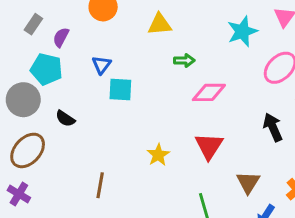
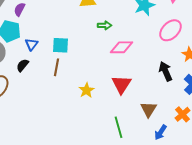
blue triangle: (102, 65) -> (32, 44), moved
black semicircle: (65, 119) -> (22, 65), turned 96
brown line: (100, 185) -> (56, 67), moved

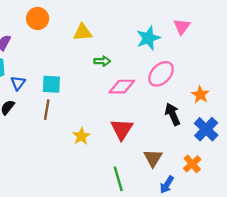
pink ellipse: (170, 30) -> (161, 74), moved

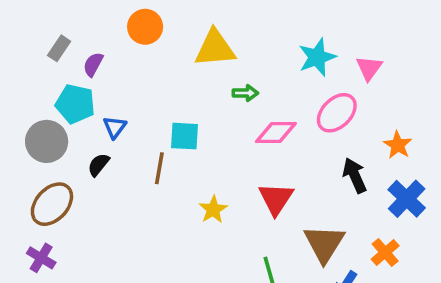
pink triangle: (182, 27) -> (369, 68), moved
yellow triangle: (83, 32) -> (215, 48), size x1.4
cyan square: (51, 84) -> (185, 136), moved
brown triangle: (153, 158) -> (324, 244), size x1.4

